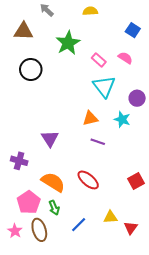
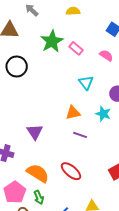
pink rectangle: (99, 60) -> (76, 48), moved
cyan triangle: (104, 86) -> (86, 83), size x0.7

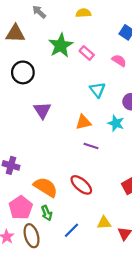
purple triangle: (35, 132) -> (42, 110), moved

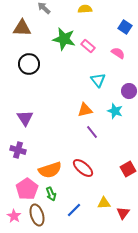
green star: (61, 45) -> (64, 39), turned -30
purple triangle: (42, 110) -> (25, 118), moved
purple line: (91, 146) -> (92, 132), turned 32
orange semicircle: (46, 187) -> (50, 170), turned 130

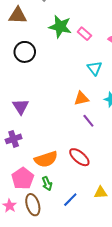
purple cross: (18, 150) -> (14, 139), turned -35

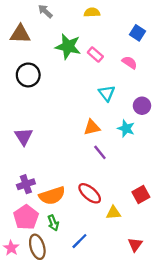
purple cross: (14, 139) -> (26, 184), moved
yellow triangle: (101, 193) -> (114, 213), moved

